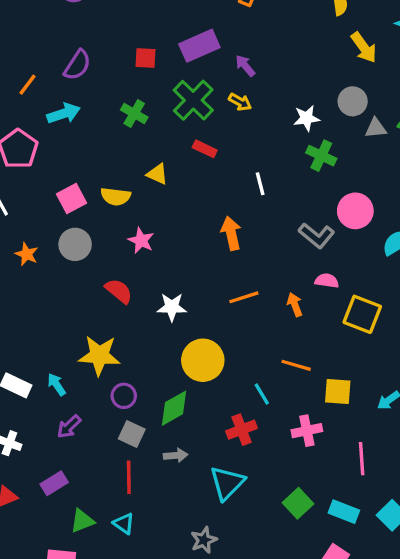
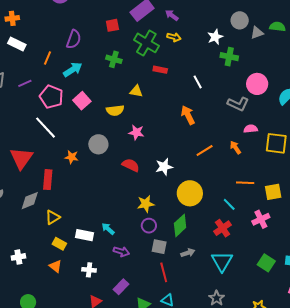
pink square: (72, 199) -> (82, 101), moved
yellow star: (99, 355) -> (146, 204), moved, size x0.7
purple arrow: (69, 427) -> (121, 252), turned -105

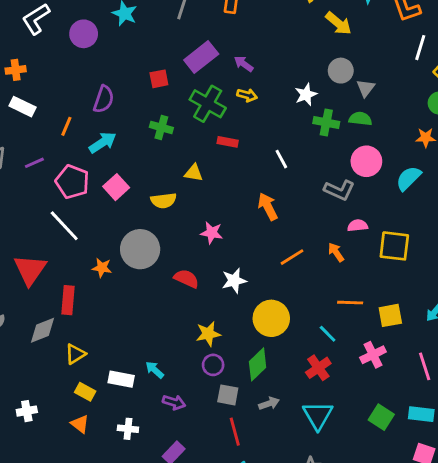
green semicircle: (277, 27) -> (360, 119), moved
gray triangle: (257, 33) -> (366, 88), turned -32
pink star: (136, 132) -> (212, 233), moved
gray circle: (98, 144) -> (140, 249), size x1.4

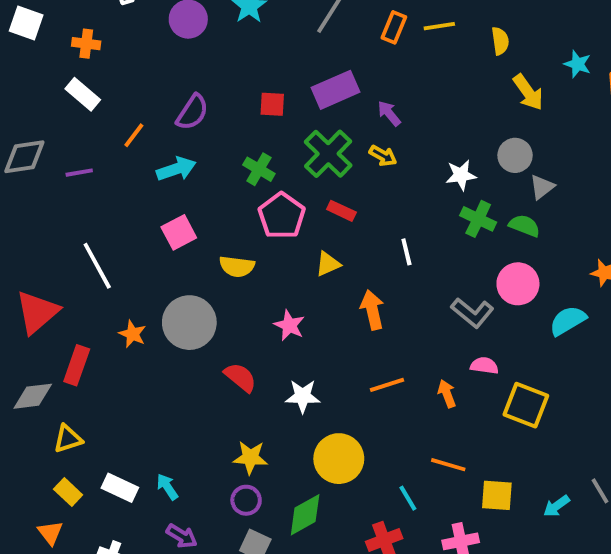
yellow triangle: (194, 173) -> (328, 264), moved, turned -48
pink pentagon: (72, 182) -> (282, 216), moved

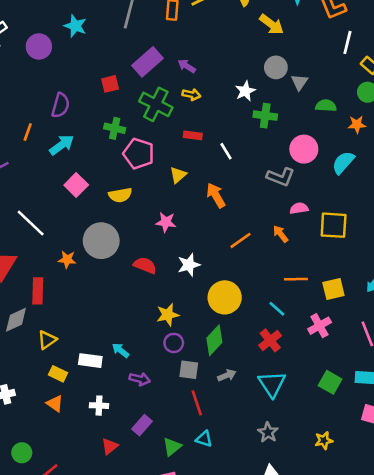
red rectangle: (341, 211) -> (193, 135), moved
green semicircle: (524, 226) -> (326, 106), moved

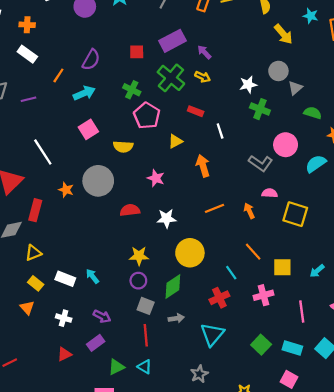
red semicircle: (145, 265) -> (130, 210), turned -42
orange line: (296, 279) -> (253, 252), turned 36
purple arrow: (140, 379) -> (102, 316), moved

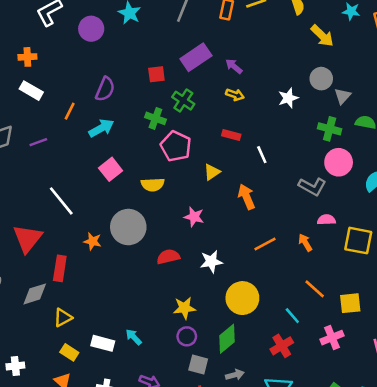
green cross: (171, 78) -> (183, 101), moved, size x0.7
green cross: (260, 109) -> (330, 129), moved

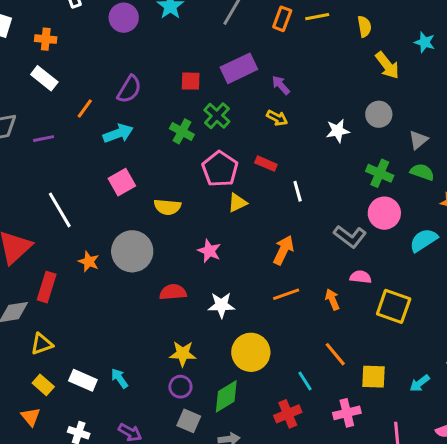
gray triangle: (343, 96) -> (418, 140), moved
pink pentagon: (176, 146) -> (220, 169), moved
orange arrow: (246, 197) -> (283, 250), moved, turned 40

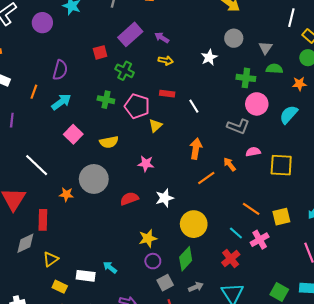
green cross: (182, 131) -> (106, 100), moved
purple line: (44, 139) -> (12, 120), turned -56
orange arrow: (332, 299) -> (230, 164), moved
pink cross: (347, 413) -> (260, 240), moved
gray square: (189, 421) -> (165, 283), turned -35

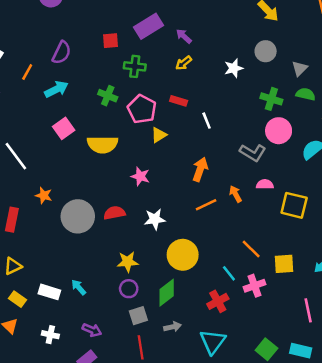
yellow arrow: (166, 61) -> (184, 63), turned 120
green cross: (125, 71) -> (135, 66), turned -30
yellow semicircle: (109, 142) -> (103, 144), size x1.4
gray circle: (94, 179) -> (78, 216), moved

